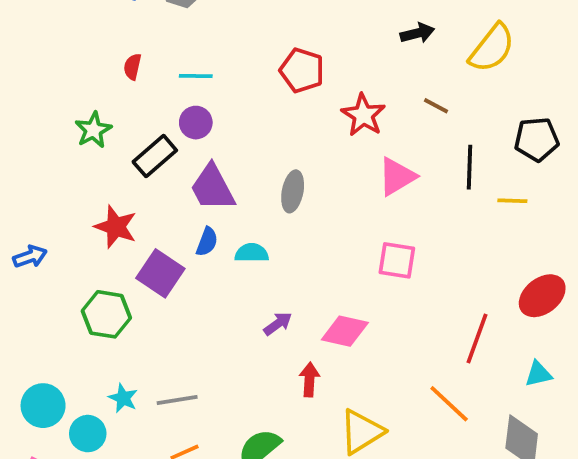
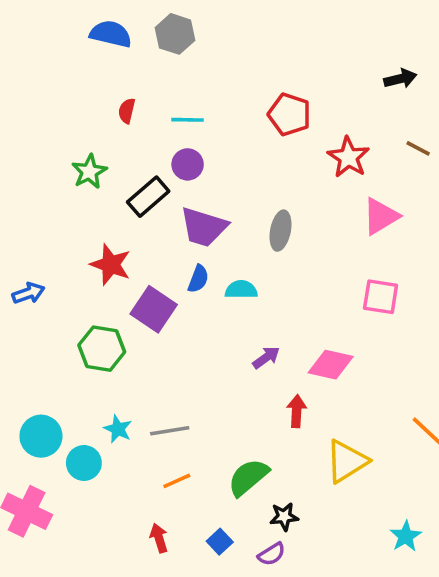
purple trapezoid: (213, 188) -> (204, 227), turned -45

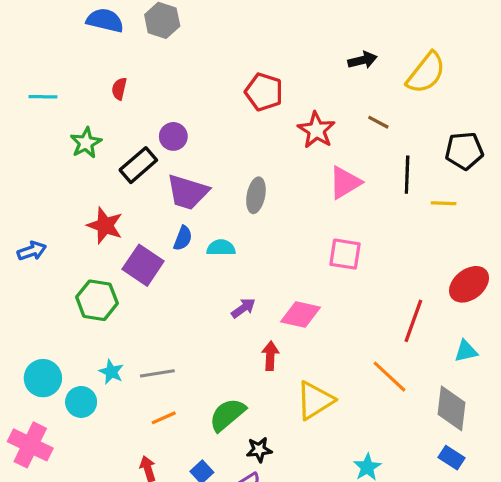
cyan line: (188, 120) -> (43, 97), moved

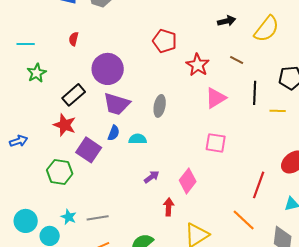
purple circle: (173, 136) -> (108, 69), size x1.8
green star: (86, 143) -> (37, 73), moved
black rectangle: (138, 165) -> (74, 95), moved
pink diamond: (300, 315) -> (188, 181), turned -65

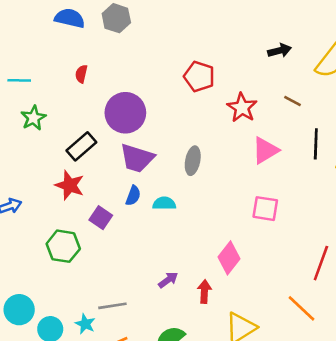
purple square: (89, 150) -> (101, 218), size x0.7
purple arrow: (152, 177) -> (168, 280), moved
cyan star: (69, 217) -> (85, 324), moved

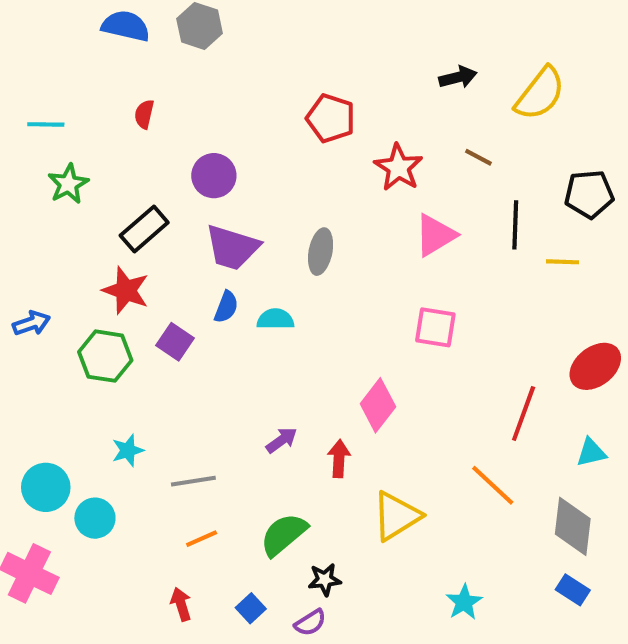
purple circle: (125, 113) -> (214, 176), size x0.7
green hexagon: (63, 246) -> (105, 356), moved
cyan star: (85, 324) -> (128, 450), moved, turned 30

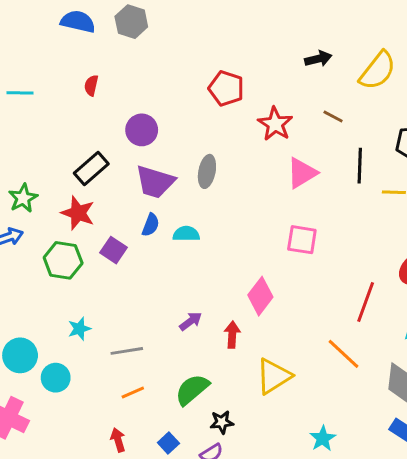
green star: (68, 184) -> (23, 198), moved
gray ellipse: (321, 252) -> (207, 171), moved

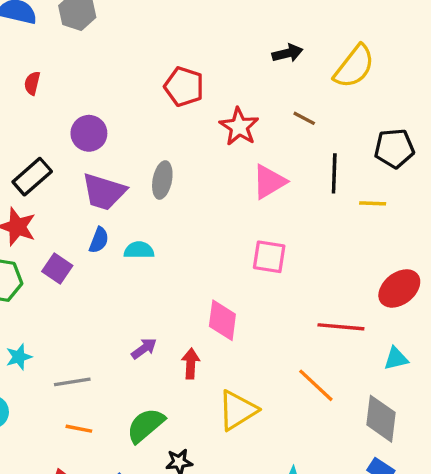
pink diamond: (260, 296) -> (222, 320), turned -30
red line: (366, 302) -> (341, 327), turned 75
orange line: (133, 392) -> (79, 429), turned 35

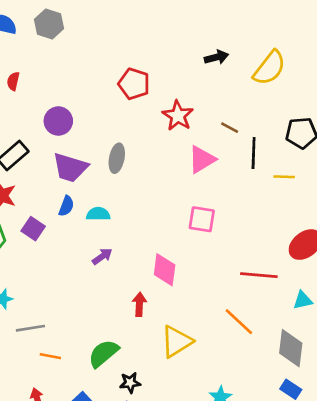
brown line: (304, 118) -> (230, 128), moved
purple arrow: (144, 349) -> (102, 256), moved
gray line: (72, 382) -> (30, 328), moved

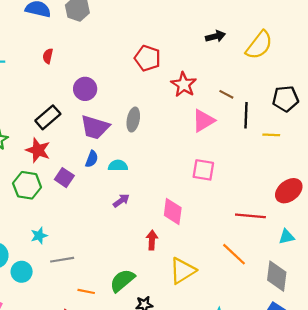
orange line: (50, 356) -> (86, 291), moved

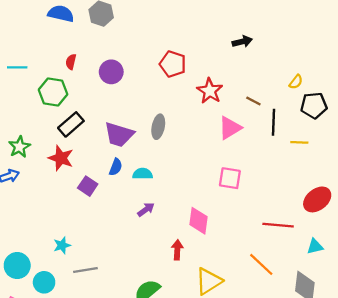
yellow semicircle: (259, 45) -> (296, 82), moved, size x0.5
purple circle: (85, 89) -> (111, 72), moved
green hexagon: (27, 185) -> (53, 92), moved

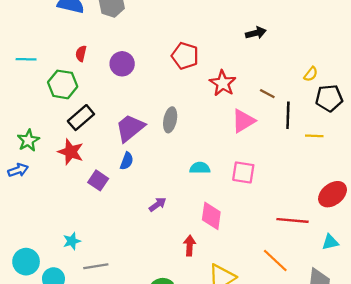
purple trapezoid: (119, 135) -> (130, 128), turned 124
cyan semicircle: (143, 174) -> (200, 168), moved

